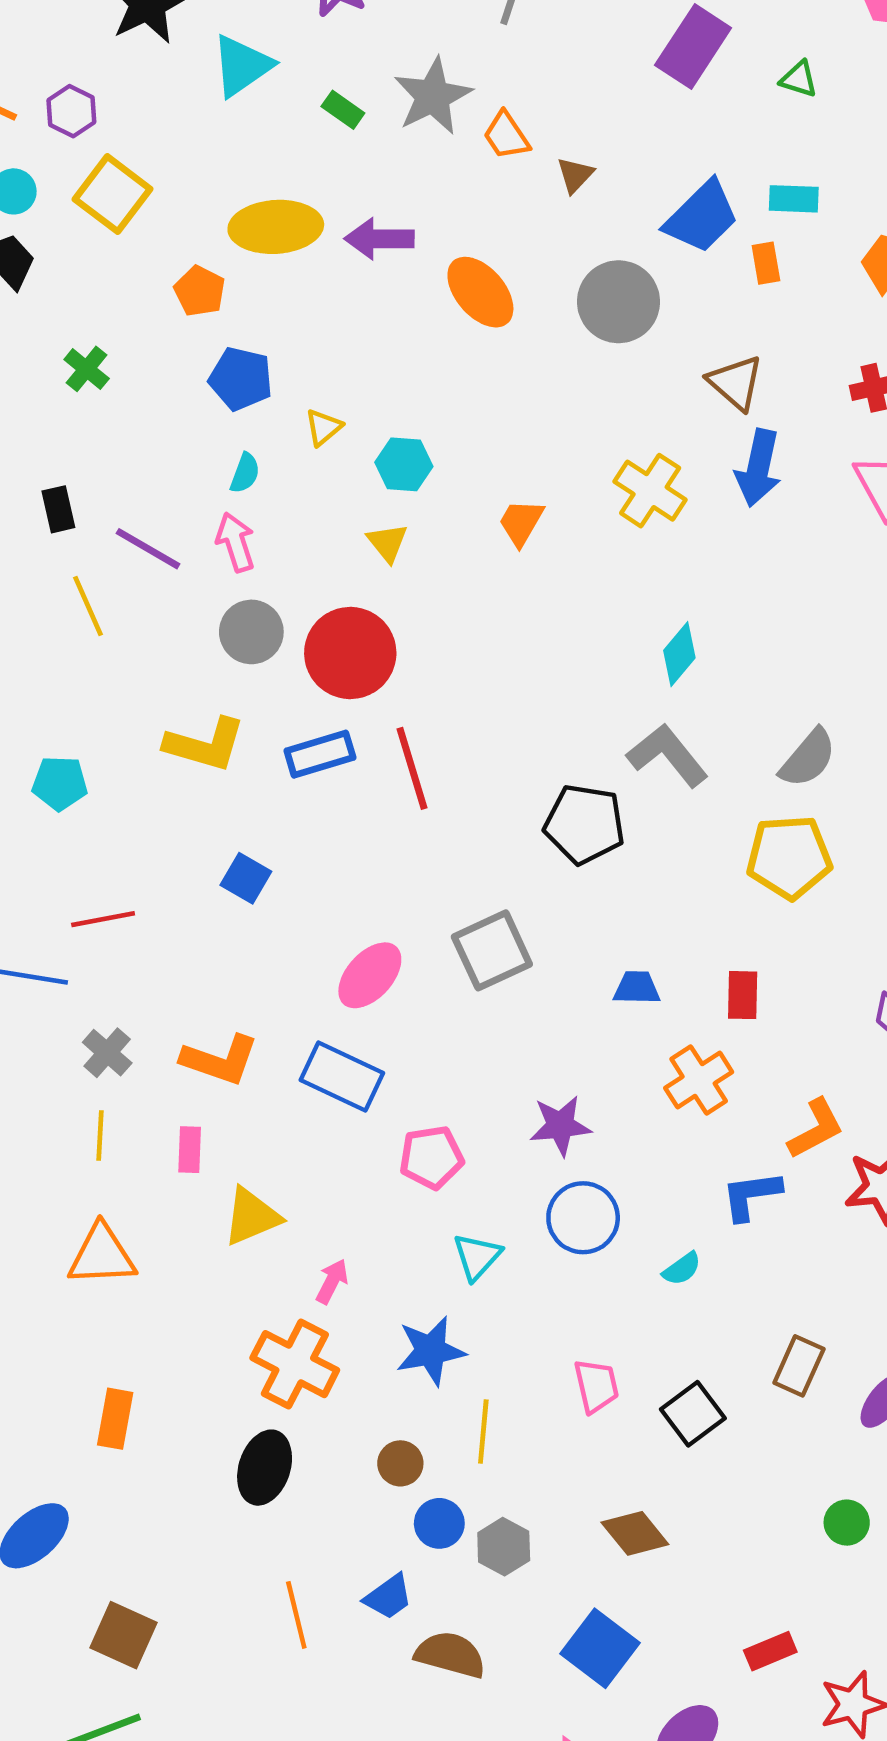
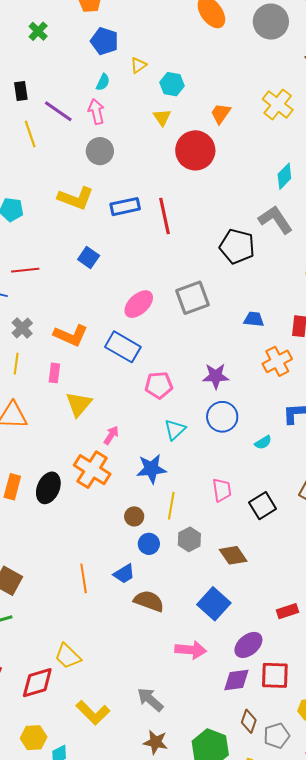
red circle: (350, 653) -> (195, 150), moved
yellow triangle: (252, 1217) -> (79, 404), turned -32
black ellipse: (265, 1468) -> (48, 488), moved
gray hexagon: (504, 1547) -> (189, 539), moved

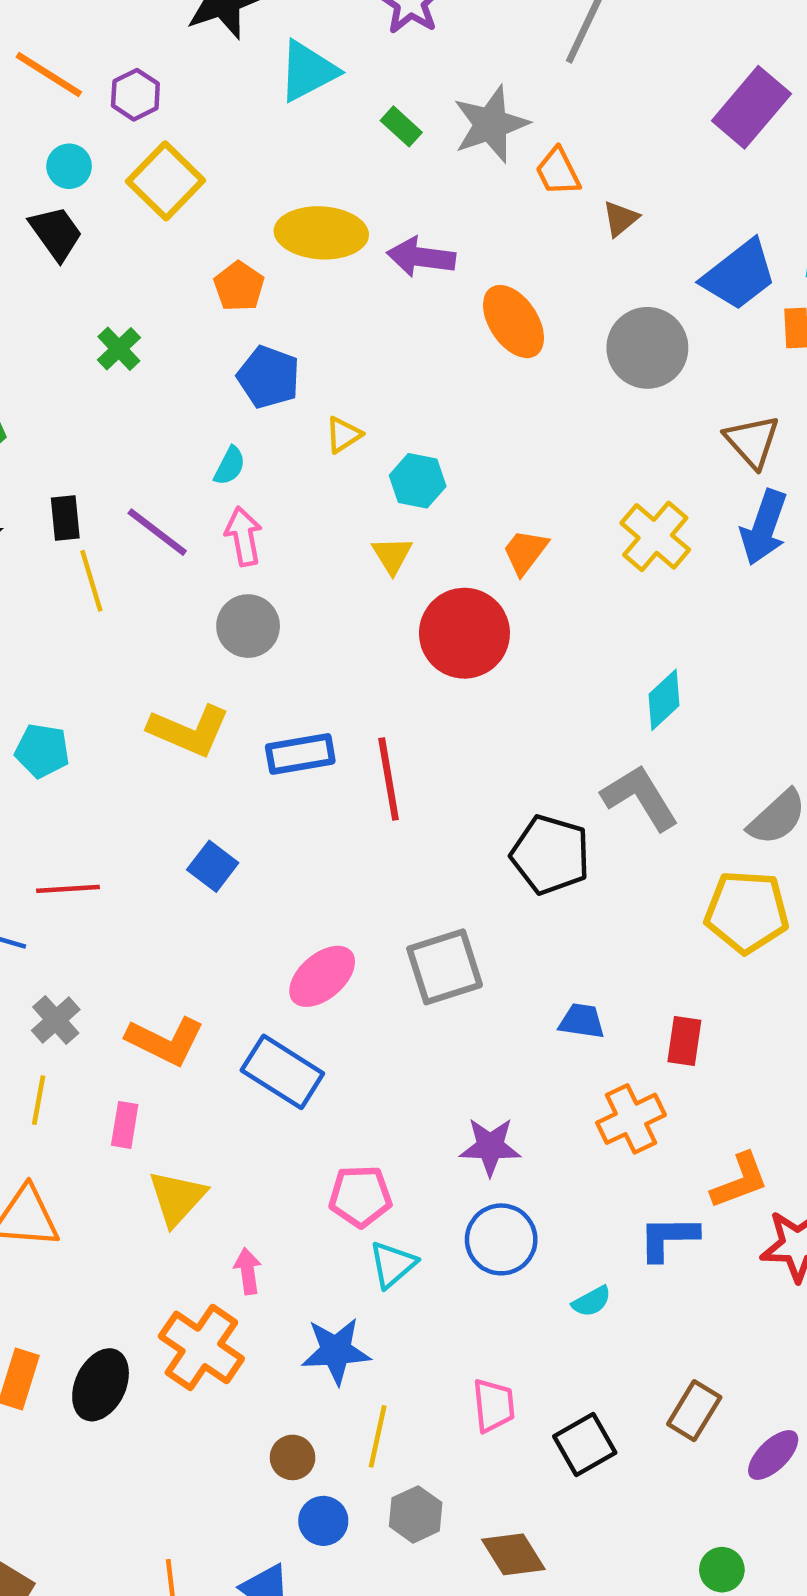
cyan semicircle: (103, 82) -> (230, 466), moved
black rectangle: (21, 91) -> (65, 518), moved
pink pentagon: (159, 385) -> (360, 1196), moved
pink arrow: (111, 435) -> (248, 1271), turned -42

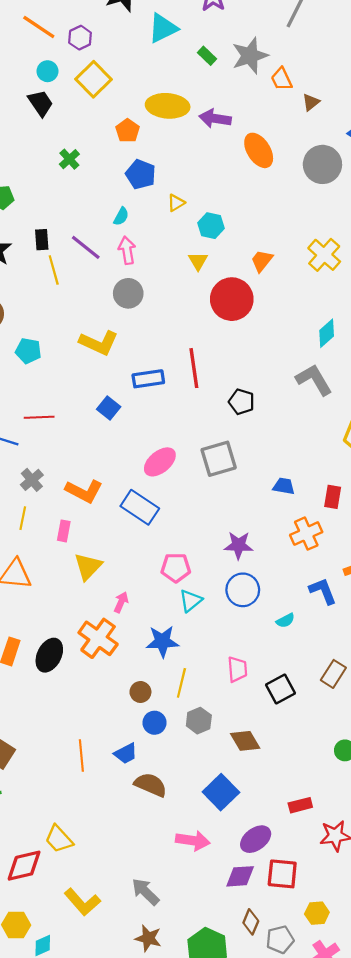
blue rectangle: (300, 754) -> (148, 379), moved
black pentagon: (550, 855) -> (242, 402), moved, size x0.7
blue L-shape: (668, 1238) -> (323, 591), turned 68
pink arrow: (248, 1271) -> (121, 602), turned 30

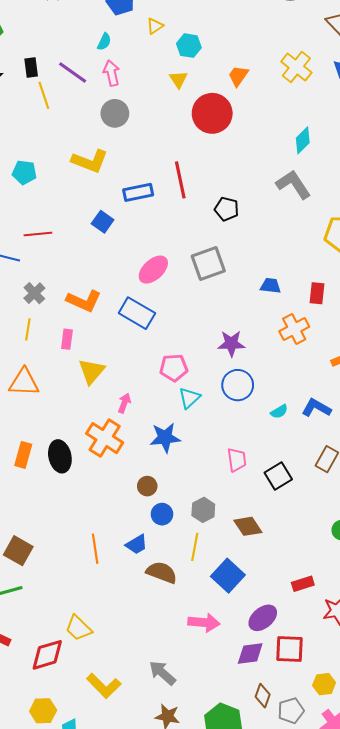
blue L-shape: (323, 591) -> (316, 408), moved, turned -36
black ellipse: (49, 655) -> (60, 456), turned -36
yellow line: (181, 683) -> (195, 547), moved

